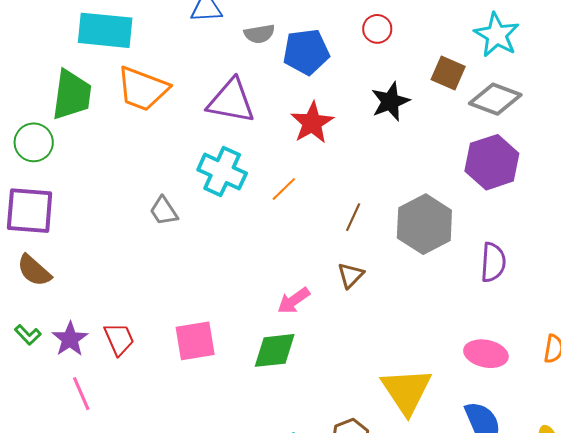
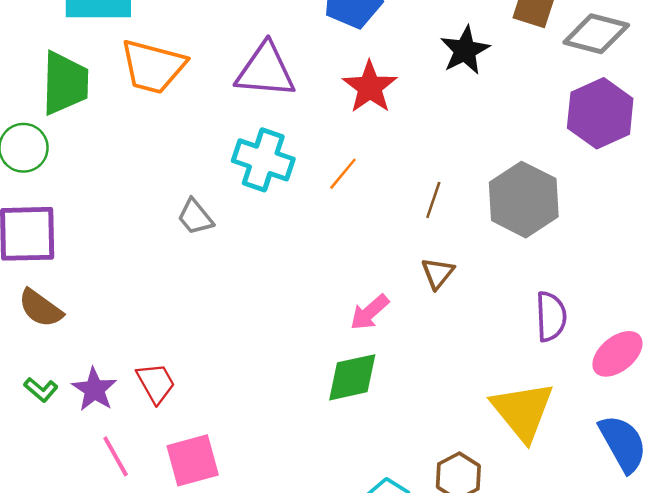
purple semicircle: (493, 262) -> (551, 316), moved
pink square: (195, 341) -> (193, 460), moved
pink ellipse: (486, 354) -> (617, 354), turned -45

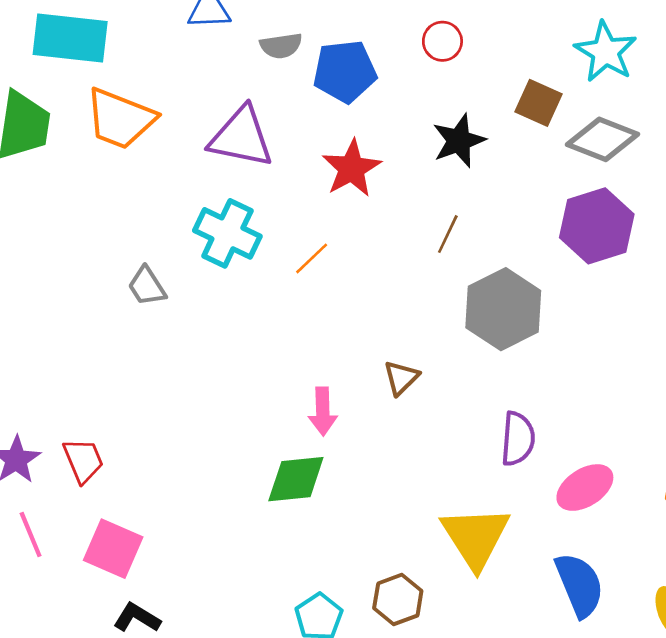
brown line: (433, 200) -> (448, 234), moved
pink arrow: (370, 312) -> (323, 411), turned -57
pink square: (193, 460) -> (113, 549), turned 32

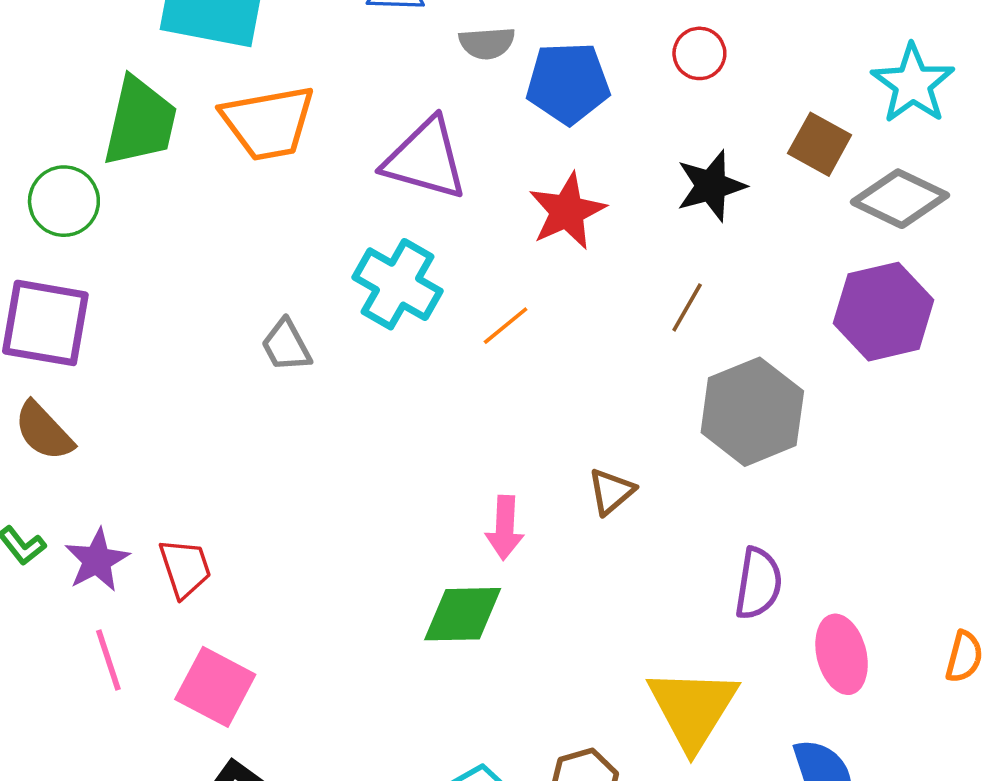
orange trapezoid: (120, 119) -> (268, 123), turned -36
pink ellipse: (585, 488) -> (842, 654), turned -76

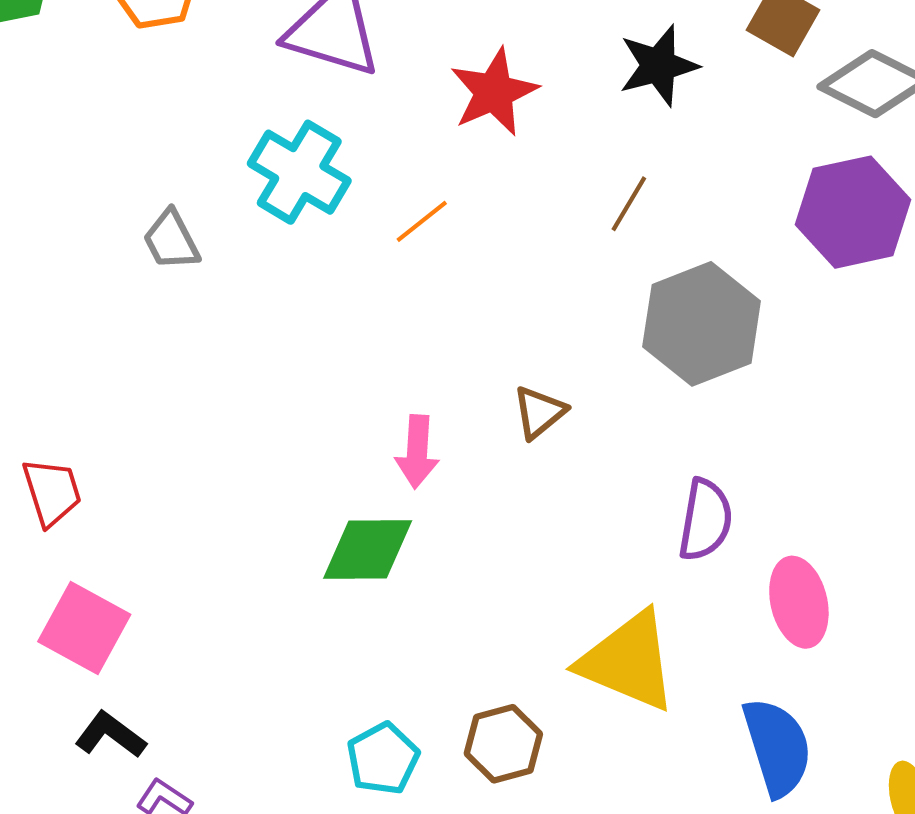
yellow triangle: (693, 708) -> (628, 661), turned -40

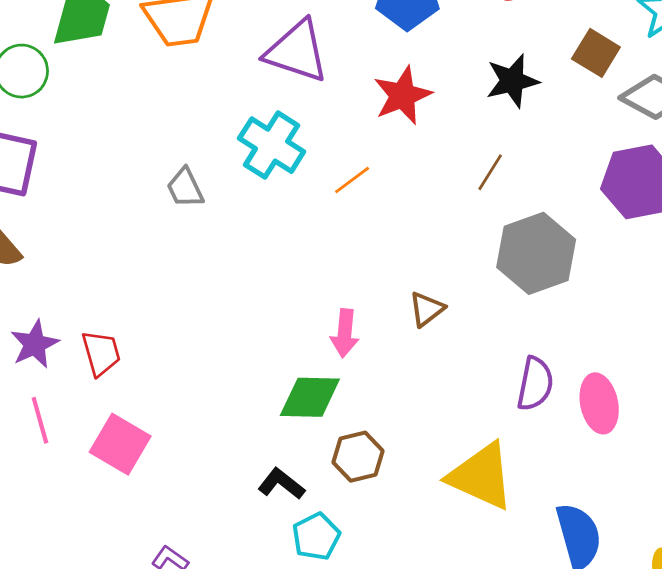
pink ellipse: (799, 602) -> (599, 403), moved
black L-shape: (110, 735) -> (281, 484), moved
brown hexagon: (503, 744) -> (358, 457), moved

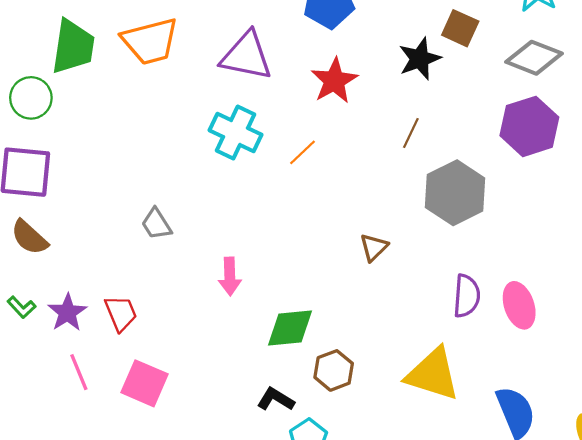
brown square: (596, 53) -> (460, 28), moved
gray trapezoid: (185, 188) -> (156, 224), moved
pink arrow: (345, 333) -> (230, 276), moved

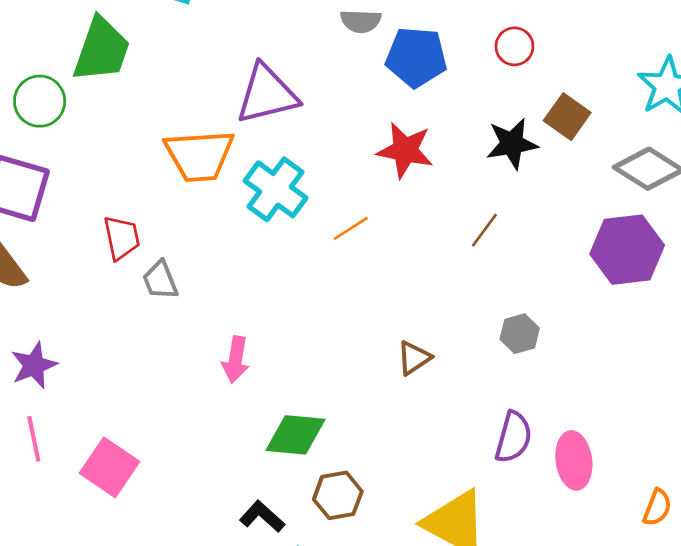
orange trapezoid: (150, 41) -> (199, 155), moved
purple triangle: (246, 56) -> (267, 94), moved, turned -36
red star: (334, 81) -> (405, 150), turned 30
gray hexagon: (455, 193) -> (520, 334), moved, size x0.5
red trapezoid: (121, 313) -> (122, 238), moved

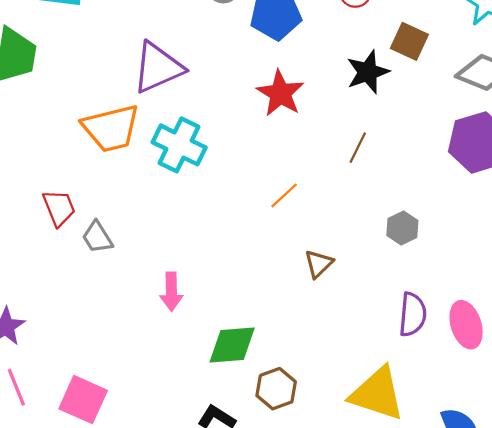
red star: (405, 150) -> (280, 93), turned 30
orange line: (351, 228) -> (284, 195), moved

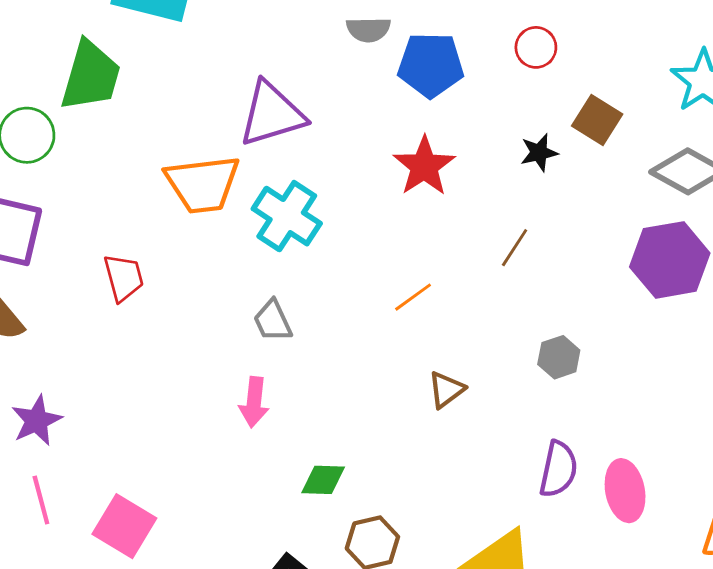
black star: (368, 72) -> (539, 153), size x0.7
gray trapezoid: (97, 237) -> (273, 321), moved
green diamond: (232, 345) -> (323, 480), size x0.7

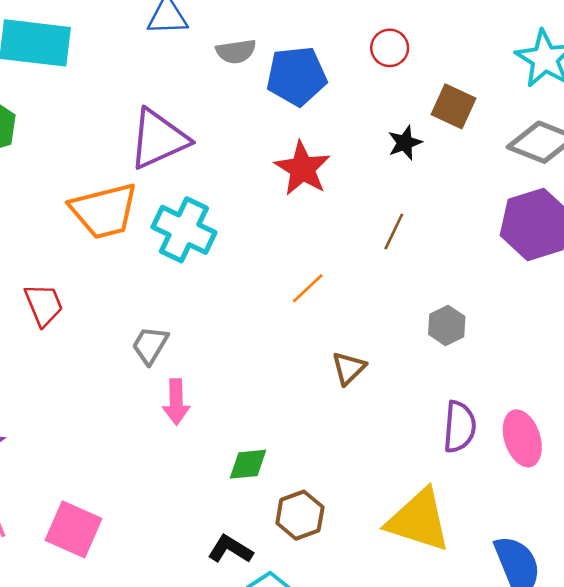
gray trapezoid: (273, 321) -> (150, 345), moved, turned 63

